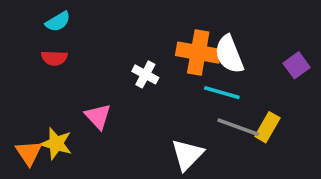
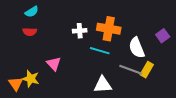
white semicircle: (229, 54) -> (137, 48), moved
white cross: (145, 74) -> (80, 31), moved, turned -32
cyan line: (222, 93) -> (100, 51), moved
white triangle: (187, 155) -> (103, 85), turned 42

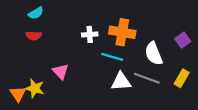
yellow rectangle: (147, 70) -> (182, 78), moved
white triangle: (103, 85) -> (121, 82), moved

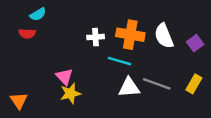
red semicircle: (34, 36) -> (27, 33), moved
white semicircle: (154, 54) -> (164, 36), moved
yellow star: (35, 88) -> (70, 93), moved, turned -30

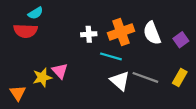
red semicircle: (27, 33) -> (26, 31), size x1.5
orange cross: (130, 35) -> (121, 32), turned -30
white triangle: (129, 87) -> (120, 81), turned 45
yellow star: (70, 93) -> (42, 77), moved

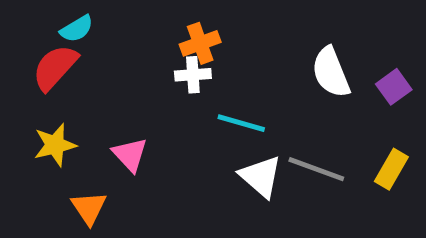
red semicircle: (26, 31) -> (55, 67), turned 130
orange cross: (121, 32) -> (200, 43), moved, size x0.7
yellow star: (42, 77) -> (55, 145), moved
orange triangle: (18, 93) -> (89, 208), moved

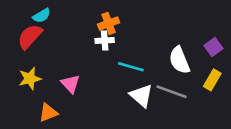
white semicircle: (331, 72) -> (179, 60), moved
yellow rectangle: (391, 169) -> (212, 80), moved
orange triangle: (89, 208) -> (48, 113), turned 42

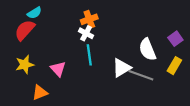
white cross: (105, 41) -> (86, 33), turned 32
cyan line: (131, 67) -> (89, 55), moved, turned 66
white triangle: (141, 96) -> (122, 68), moved, turned 48

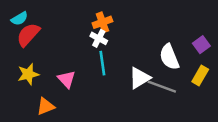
cyan semicircle: (34, 13) -> (20, 19), moved

